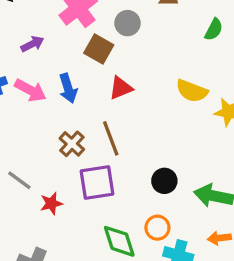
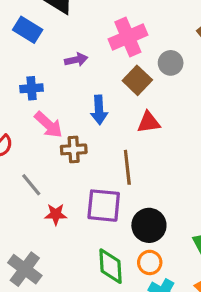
pink arrow: (30, 90) -> (48, 125), moved
brown cross: (72, 144) -> (74, 149), moved, turned 30
black circle: (164, 181) -> (149, 225), moved, size x1.4

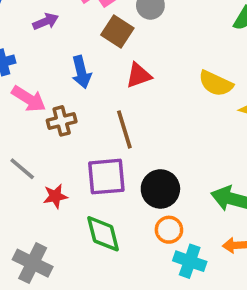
green diamond: (111, 266) -> (103, 234), moved

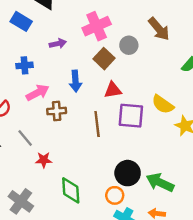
pink arrow: (29, 99) -> (38, 93), turned -70
purple square: (106, 177) -> (131, 116), moved
black circle: (160, 189) -> (128, 173), moved

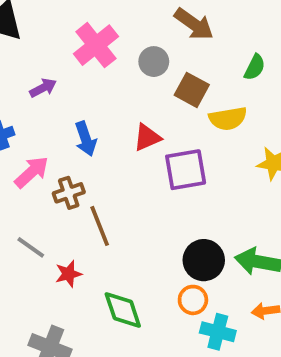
brown square: (104, 59) -> (192, 90), moved
yellow semicircle: (163, 104) -> (228, 119), moved, turned -30
brown line: (97, 124) -> (100, 226), moved

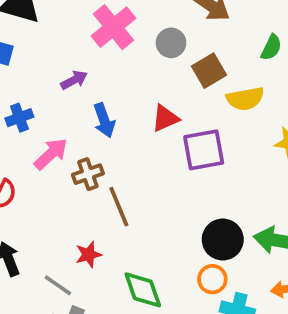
purple arrow: (43, 88) -> (74, 80), moved
brown square: (192, 90) -> (209, 71), turned 32
gray line: (31, 247) -> (58, 285), moved

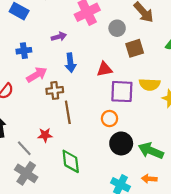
yellow semicircle: (245, 99) -> (150, 84), moved
orange circle: (212, 279) -> (109, 119), moved

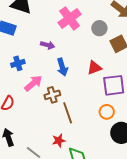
purple arrow: (59, 37) -> (48, 45), turned 40
red star: (45, 135) -> (59, 141), moved

